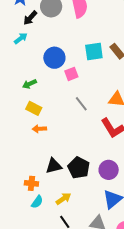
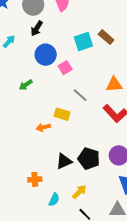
black arrow: (30, 18) -> (37, 28), moved
yellow rectangle: (34, 108) -> (62, 114), moved
orange cross: (31, 183) -> (35, 179), moved

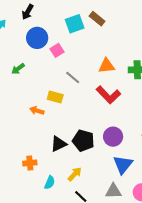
orange arrow: (43, 127) -> (37, 111), turned 32

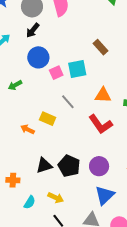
cyan square: (75, 24) -> (77, 69), moved
yellow arrow: (75, 174) -> (56, 198), turned 63

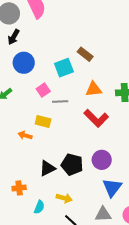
brown rectangle: (100, 47) -> (85, 54), moved
pink square: (56, 73) -> (43, 90), moved
gray line: (68, 102) -> (60, 102), turned -42

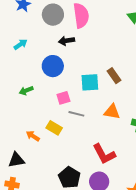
black arrow: (14, 37) -> (66, 41), moved, turned 35
red L-shape: (96, 118) -> (104, 154), moved
black triangle: (47, 168) -> (16, 160), moved

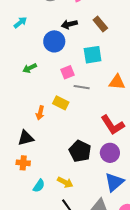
black arrow: (66, 41) -> (69, 24), moved
brown rectangle: (114, 76) -> (100, 24), moved
orange arrow: (33, 136) -> (40, 113), turned -104

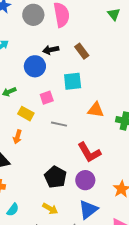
gray line: (82, 87) -> (59, 124), moved
yellow rectangle: (61, 103) -> (26, 114), moved
yellow arrow: (65, 182) -> (50, 209), moved

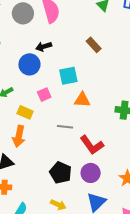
brown rectangle: (82, 51) -> (94, 45), moved
orange triangle: (96, 110) -> (82, 100), moved
gray line: (59, 124) -> (65, 127), moved
orange arrow: (17, 137) -> (19, 136), size x1.5

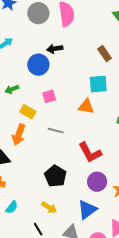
cyan square: (68, 76) -> (98, 84), moved
gray line: (65, 127) -> (56, 131), moved
purple circle: (91, 173) -> (97, 182), moved

